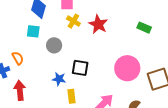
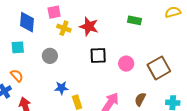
cyan square: (33, 31) -> (18, 47), moved
black square: (80, 68) -> (98, 56), moved
pink circle: (127, 68) -> (126, 64), size x0.6

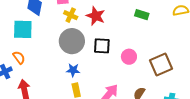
cyan square: (18, 47) -> (23, 29), size x1.5
gray circle: (50, 56) -> (72, 41), moved, size x1.6
blue star: (61, 88) -> (73, 70), moved

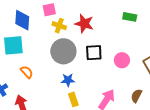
orange semicircle: (19, 57) -> (27, 72), moved

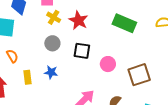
green rectangle: (130, 17) -> (124, 23), size x1.6
gray circle: (63, 51) -> (52, 43), size x0.6
yellow rectangle: (73, 99) -> (28, 77), moved

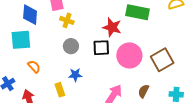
red star: (78, 20) -> (112, 27), moved
pink circle: (108, 64) -> (129, 55), size x1.6
yellow rectangle: (28, 77) -> (60, 90), moved

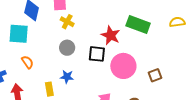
brown square: (162, 60) -> (155, 75), size x0.6

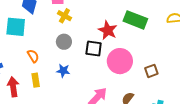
orange semicircle: (27, 62) -> (33, 56), moved
yellow rectangle: (49, 89) -> (36, 80), moved

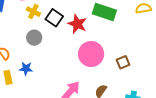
black square: (94, 48) -> (54, 18), moved, turned 30
blue star: (63, 71) -> (26, 69), moved

